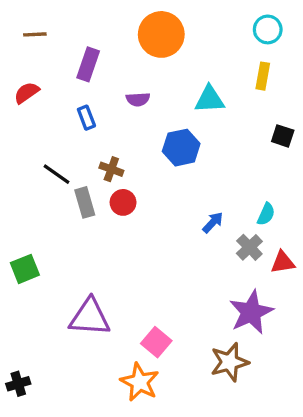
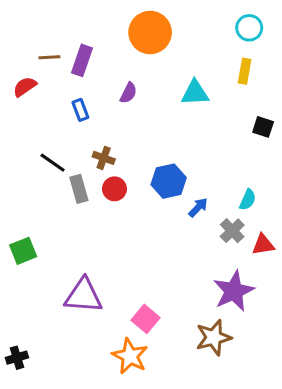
brown line: (35, 34) -> (49, 57), moved
purple semicircle: (138, 99) -> (128, 93), turned -60
blue hexagon: (181, 148) -> (169, 181), moved

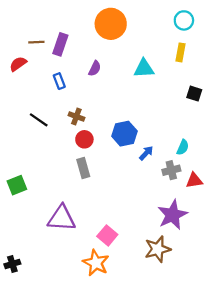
gray rectangle: (79, 189) -> (83, 168), moved
gray cross: (232, 231) -> (171, 170), turned 30

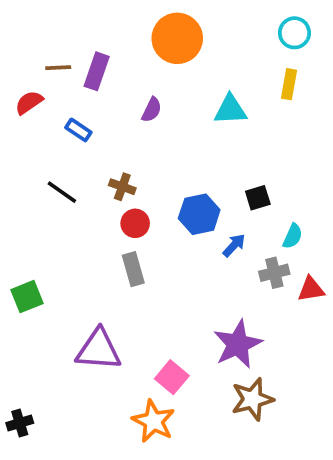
blue rectangle: (59, 81) -> (78, 130), moved, turned -35
black square: (194, 94) -> (258, 198), moved, turned -35
purple star: (172, 215) -> (238, 344), moved

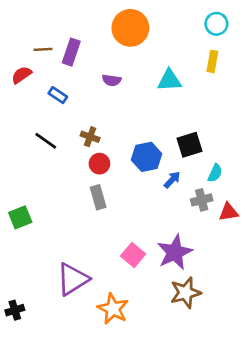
purple semicircle: (152, 110) -> (112, 80), turned 72
black square: (258, 198) -> (190, 145), size x1.4
purple triangle: (98, 350) -> (73, 279), moved, turned -36
pink square: (172, 377) -> (133, 255), moved

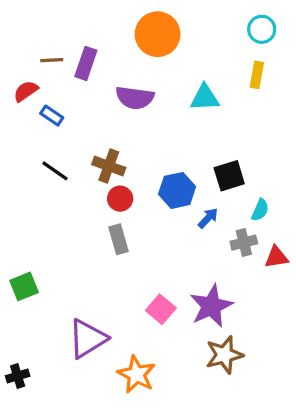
purple semicircle: (112, 80) -> (135, 98), size x1.6
blue rectangle: (58, 95) -> (52, 116), moved
brown cross: (90, 137) -> (109, 166), size x1.4
green square: (20, 217) -> (24, 286), moved

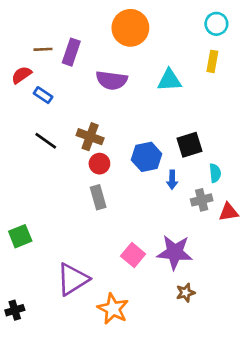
cyan semicircle: (260, 210) -> (215, 173), turned -30
blue arrow: (208, 218) -> (172, 180), turned 138
purple star: (211, 306) -> (175, 252), turned 30
brown star: (224, 355) -> (186, 293), size x0.6

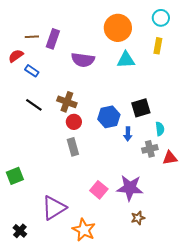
orange circle: (130, 28) -> (118, 28), moved
black cross: (15, 310) -> (20, 231), moved, turned -32

